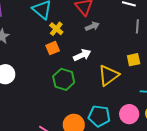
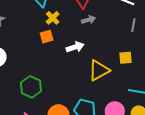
green hexagon: (64, 79) -> (31, 87), moved

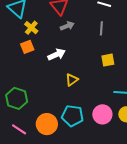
gray line: (133, 25) -> (101, 28), moved
yellow triangle: (99, 70) -> (72, 80), moved, size x0.6

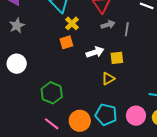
gray line: (101, 28) -> (127, 29), moved
yellow square: (108, 60) -> (117, 58), moved

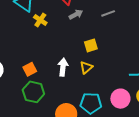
gray line: (127, 29) -> (108, 13), moved, turned 72
orange square: (66, 42) -> (30, 69), moved
white arrow: (95, 52) -> (63, 67), moved, turned -54

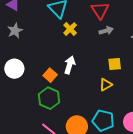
white arrow: (63, 67) -> (70, 65), moved
orange square: (30, 69) -> (50, 75), turned -32

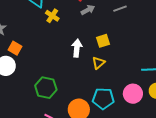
white arrow: (70, 65) -> (77, 48), moved
orange square: (50, 75) -> (15, 48), moved

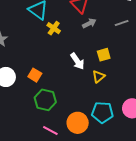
orange square: (15, 48) -> (35, 75), moved
white arrow: (77, 48) -> (77, 61), turned 138

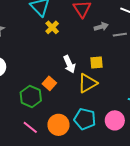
gray arrow: (89, 23) -> (101, 27), moved
orange square: (35, 75) -> (49, 83), moved
yellow triangle: (99, 77) -> (87, 83), size x1.5

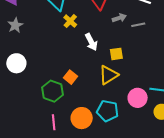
white arrow: (69, 64) -> (91, 42), moved
pink circle: (115, 120) -> (138, 98), moved
pink line: (30, 127) -> (54, 122), turned 49

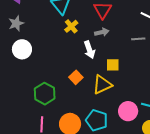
gray arrow: (119, 18) -> (102, 32), moved
white circle: (16, 63) -> (22, 49), moved
orange square: (70, 77) -> (76, 77), moved

